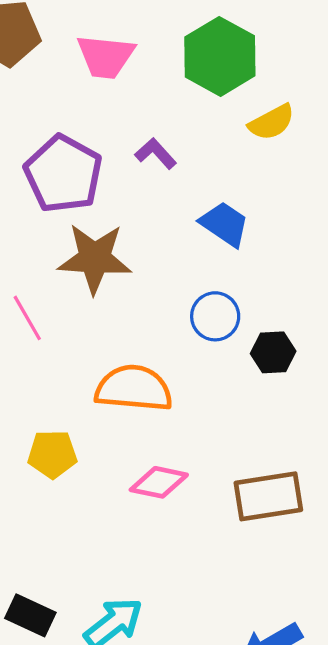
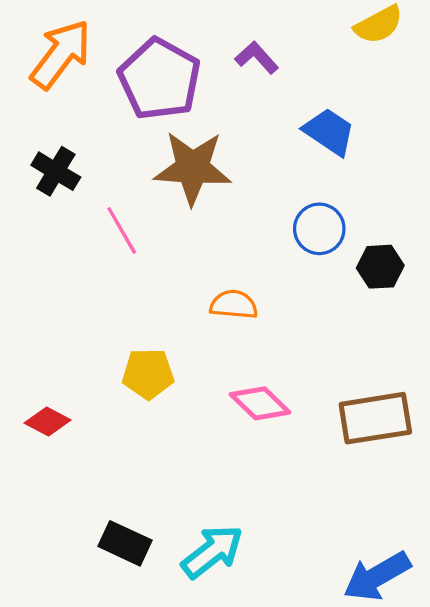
orange semicircle: (134, 388) -> (234, 305), size x0.6
pink diamond: (159, 482) -> (260, 403), turned 32

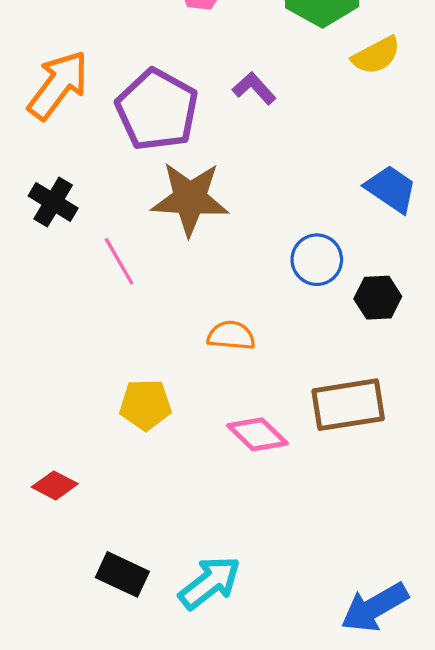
blue trapezoid: (329, 132) -> (391, 189), moved
brown rectangle: (375, 418) -> (348, 405), moved
red diamond: (48, 421) -> (55, 485), moved

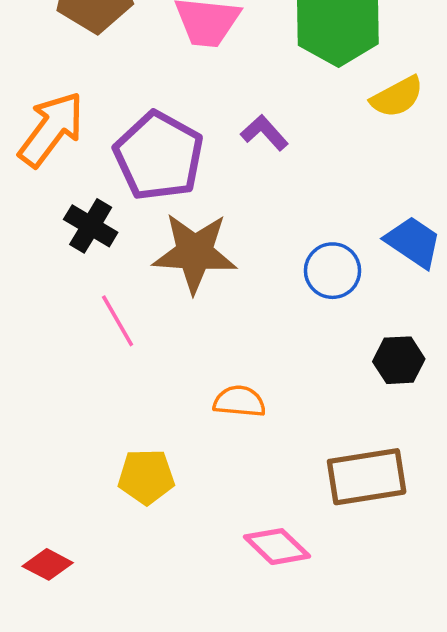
black cross: (53, 202) -> (91, 226), moved
blue circle: (317, 260) -> (333, 271), moved
pink diamond: (257, 434) -> (277, 547), moved

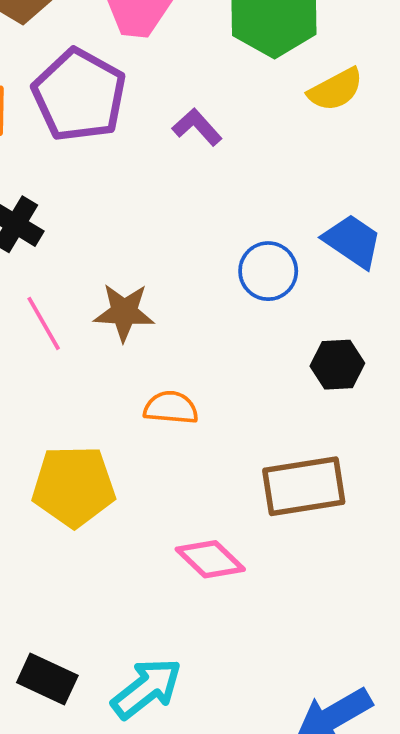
purple pentagon: (159, 156) -> (79, 95), moved
brown star: (195, 253) -> (124, 312), moved, size x0.7
yellow pentagon: (146, 477) -> (74, 486), size x1.4

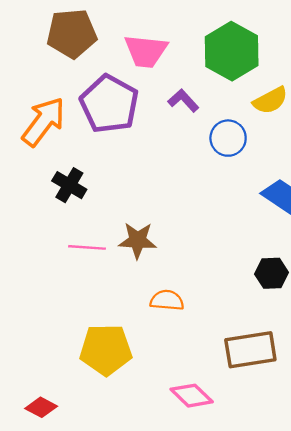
purple L-shape: (197, 127) -> (183, 100), moved
blue circle: (268, 271) -> (228, 138), moved
pink line: (44, 323) -> (87, 247), turned -56

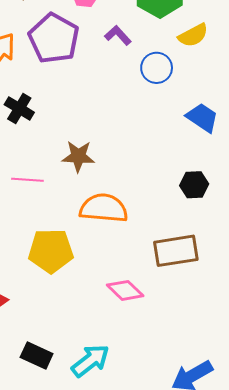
pink line: (87, 247) -> (27, 180), moved
orange semicircle: (167, 300) -> (104, 208), size x1.6

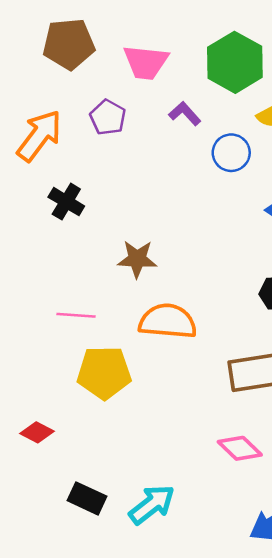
purple pentagon: (54, 38) -> (108, 117), size x0.6
pink line: (27, 180) -> (76, 315), moved
pink diamond: (125, 290) -> (240, 448), moved

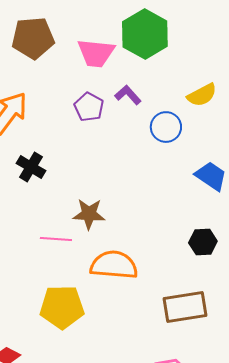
green hexagon: (235, 62) -> (145, 34), moved
purple pentagon: (108, 117) -> (89, 107), moved
pink line: (76, 315) -> (56, 239), moved

